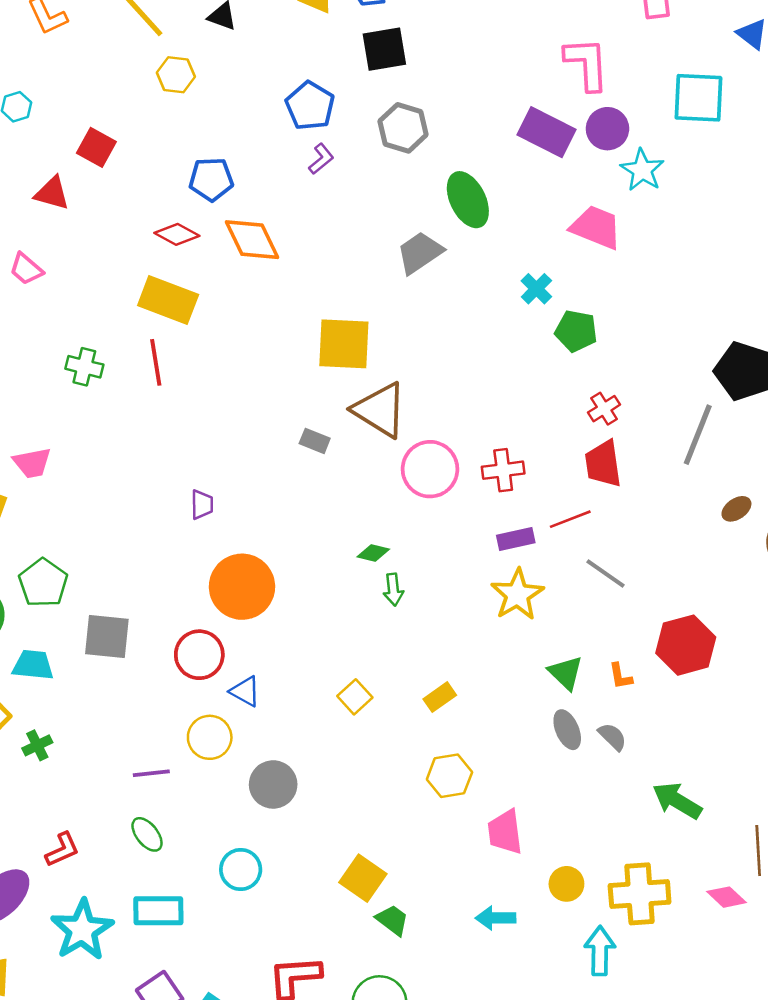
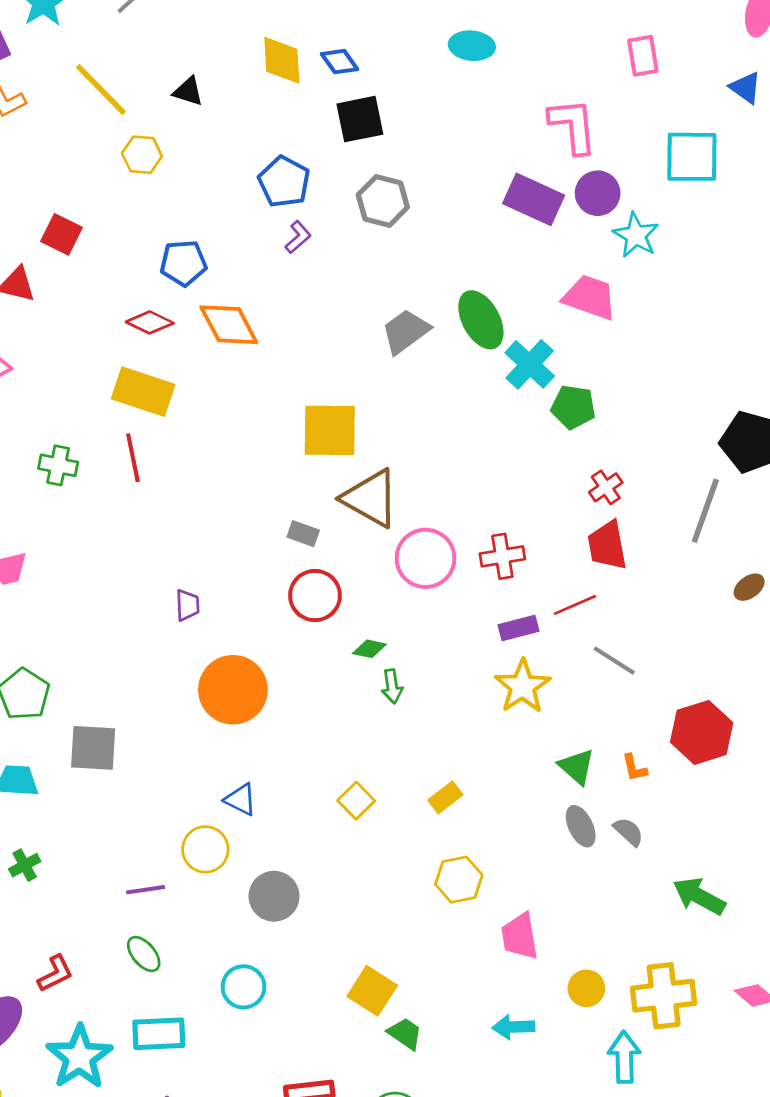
green ellipse: (468, 200) -> (481, 320), moved
cyan cross: (536, 289) -> (530, 364), size x1.5
red circle: (199, 655) -> (315, 596), moved

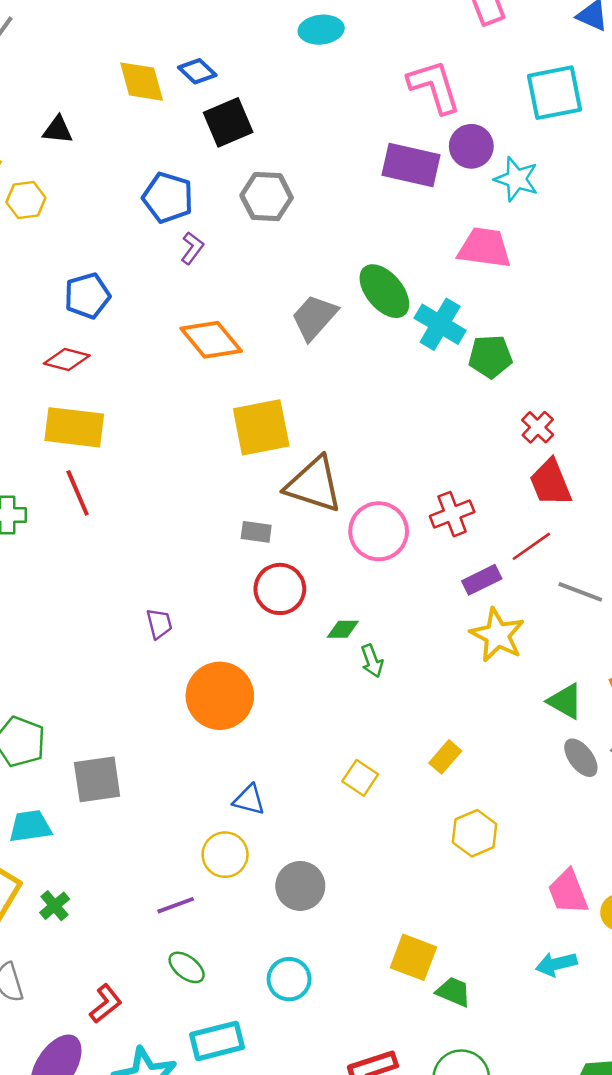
orange diamond: (229, 325) -> (211, 340), moved
pink trapezoid: (520, 936) -> (568, 892), moved

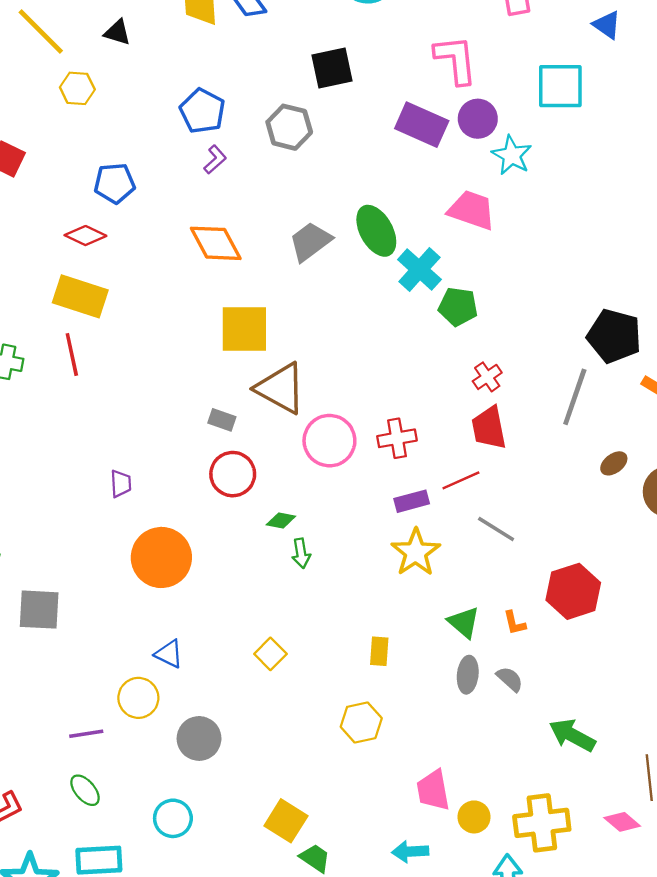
black square: (228, 122) -> (332, 68), moved
yellow rectangle: (445, 757) -> (379, 651), moved, turned -48
gray ellipse: (581, 758) -> (468, 675), turned 32

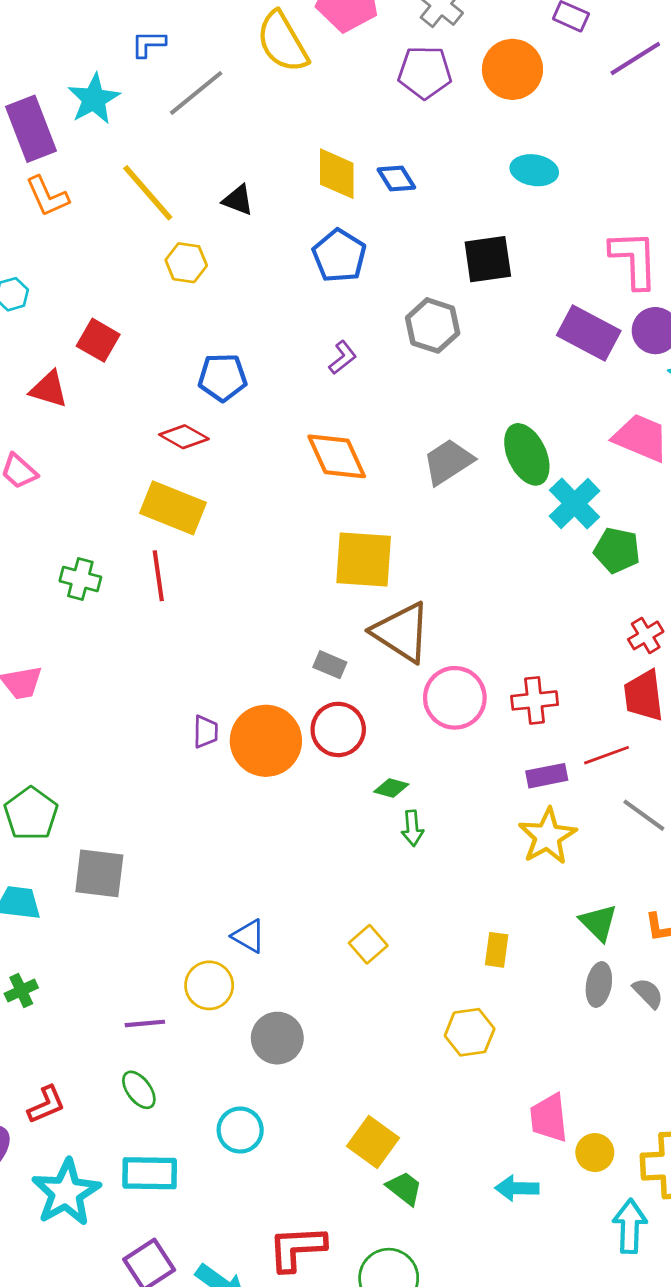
blue pentagon: (202, 111) -> (339, 256), moved
orange circle: (161, 557) -> (266, 741), moved

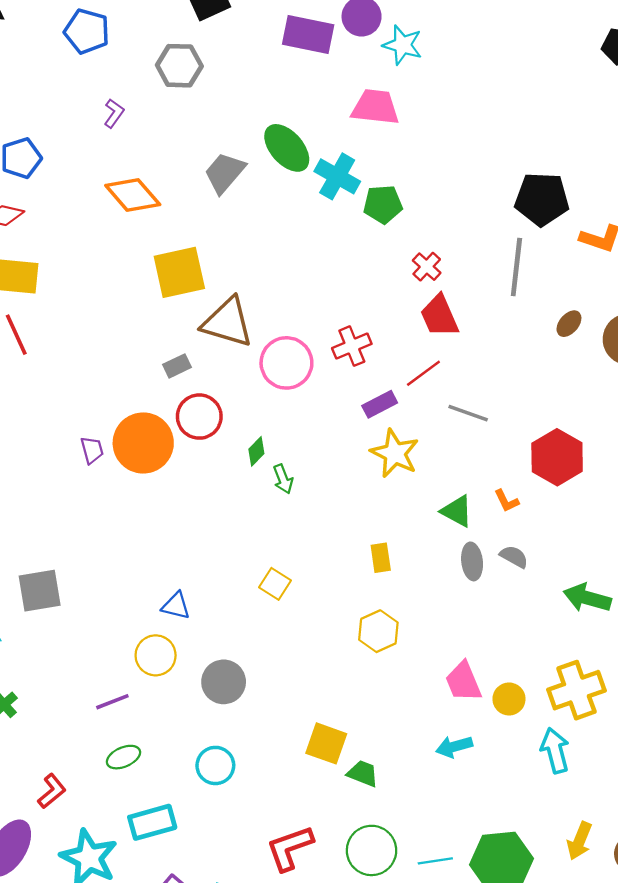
gray rectangle: (330, 665) -> (177, 366), turned -32
green diamond: (391, 788) -> (256, 451), turned -44
green ellipse: (139, 1090) -> (123, 757), turned -60

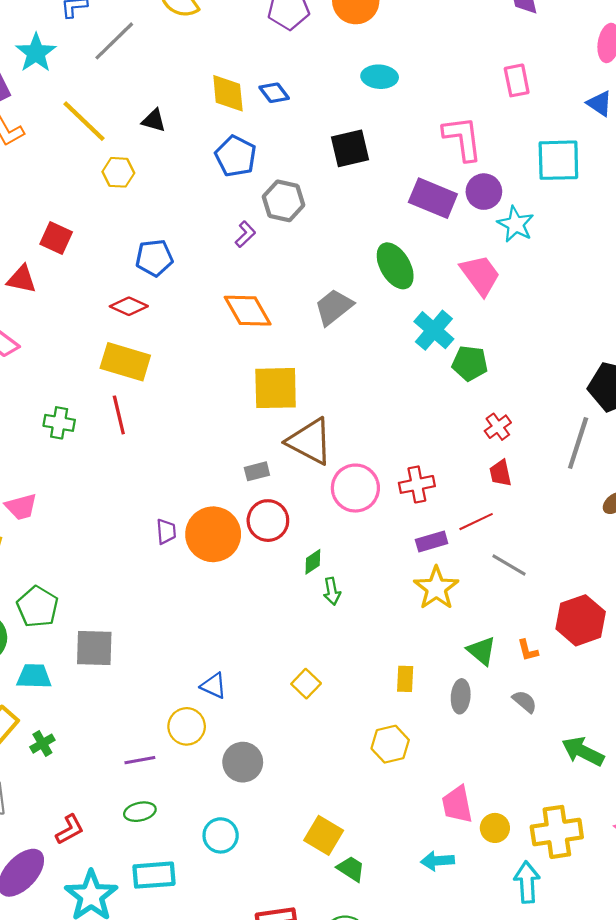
gray hexagon: (179, 66) -> (283, 201), moved
pink trapezoid: (375, 107) -> (480, 275), turned 36
green ellipse: (287, 148) -> (395, 266), moved
red trapezoid: (439, 316) -> (500, 473), size x0.7
gray ellipse: (472, 561) -> (461, 696), moved

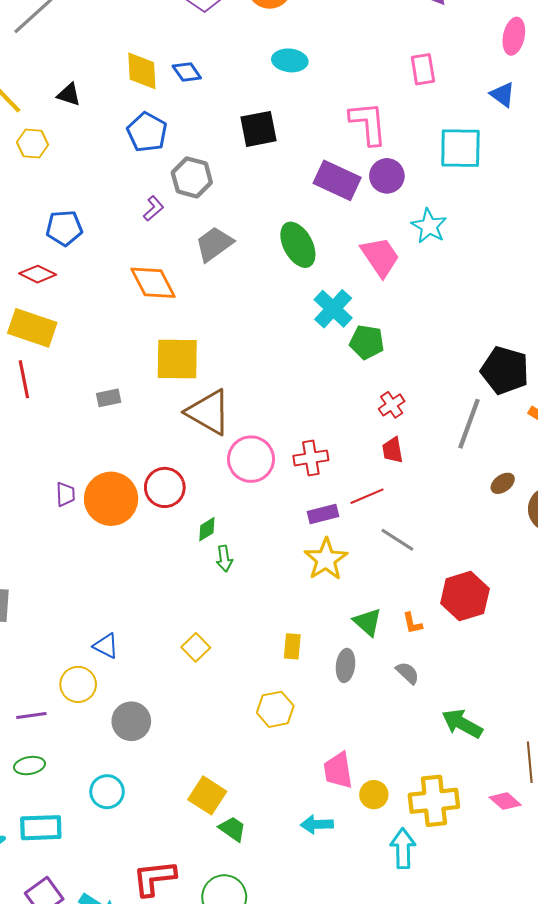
cyan star: (516, 224) -> (429, 226), moved
gray trapezoid: (334, 307) -> (214, 244), moved
gray rectangle: (257, 471) -> (109, 398), moved

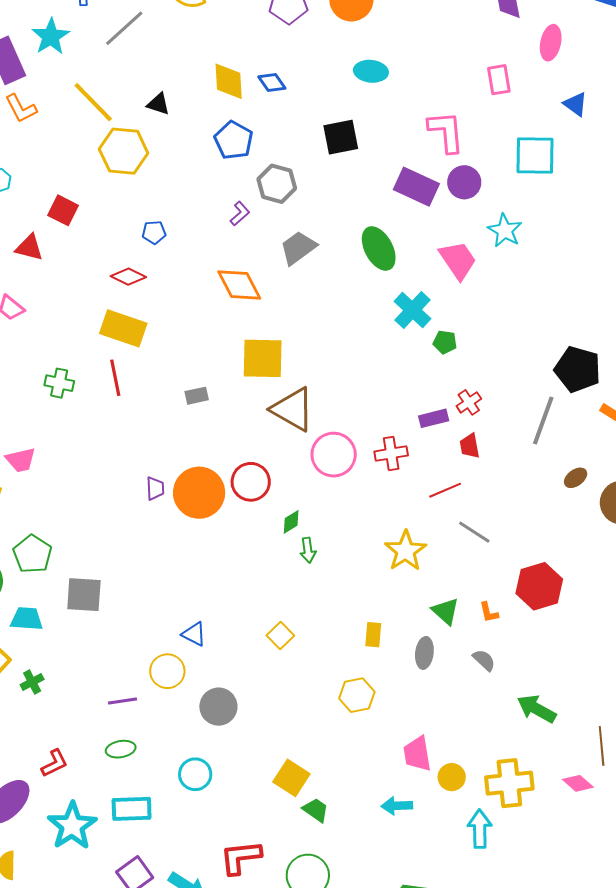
pink ellipse: (514, 36) -> (551, 43), moved
yellow hexagon: (32, 143) -> (124, 151), size x1.6
blue pentagon: (64, 228) -> (154, 232), size x0.7
green pentagon: (367, 342) -> (445, 342), size x0.7
purple rectangle: (323, 514) -> (434, 418), moved

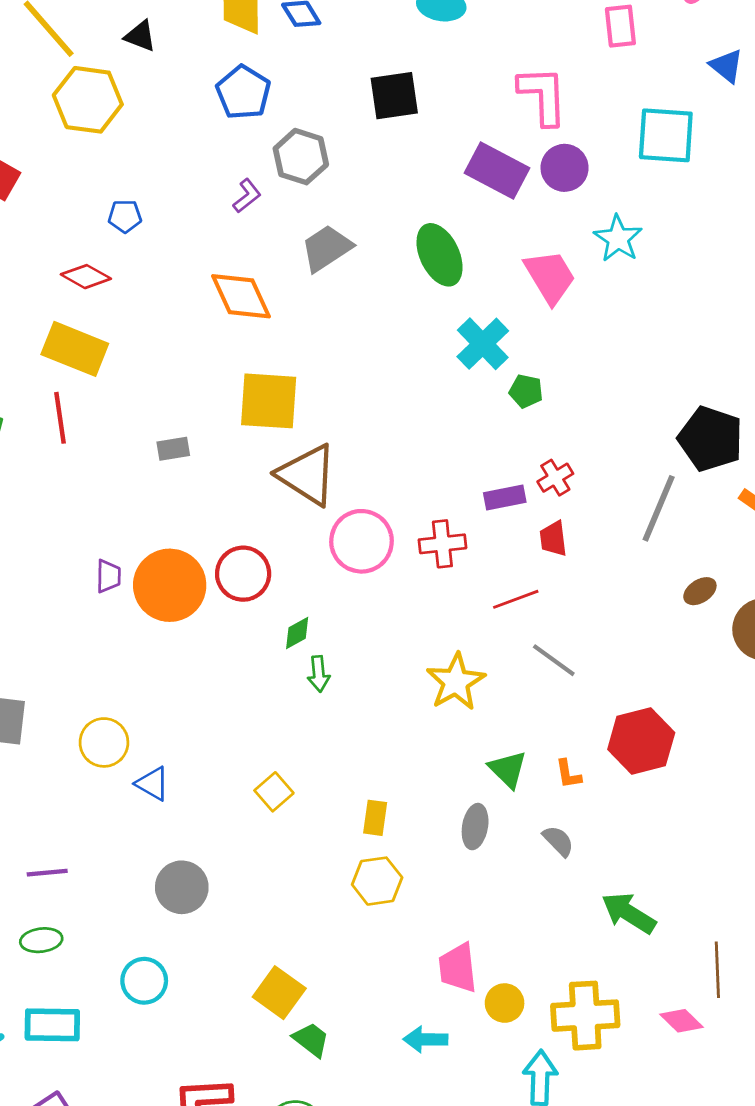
yellow rectangle: (373, 635) -> (375, 818), moved
yellow circle: (167, 671) -> (104, 742), moved

